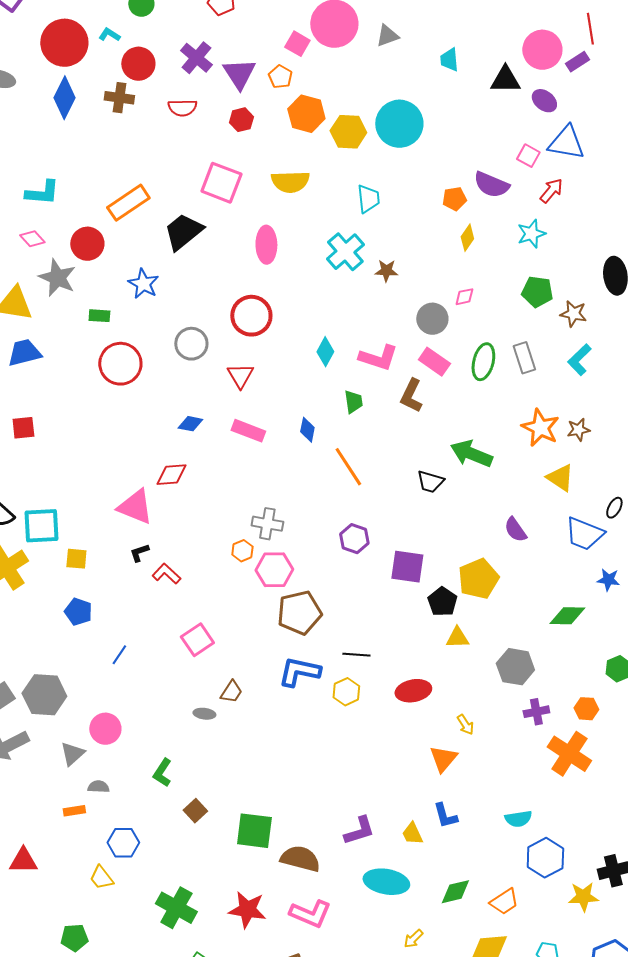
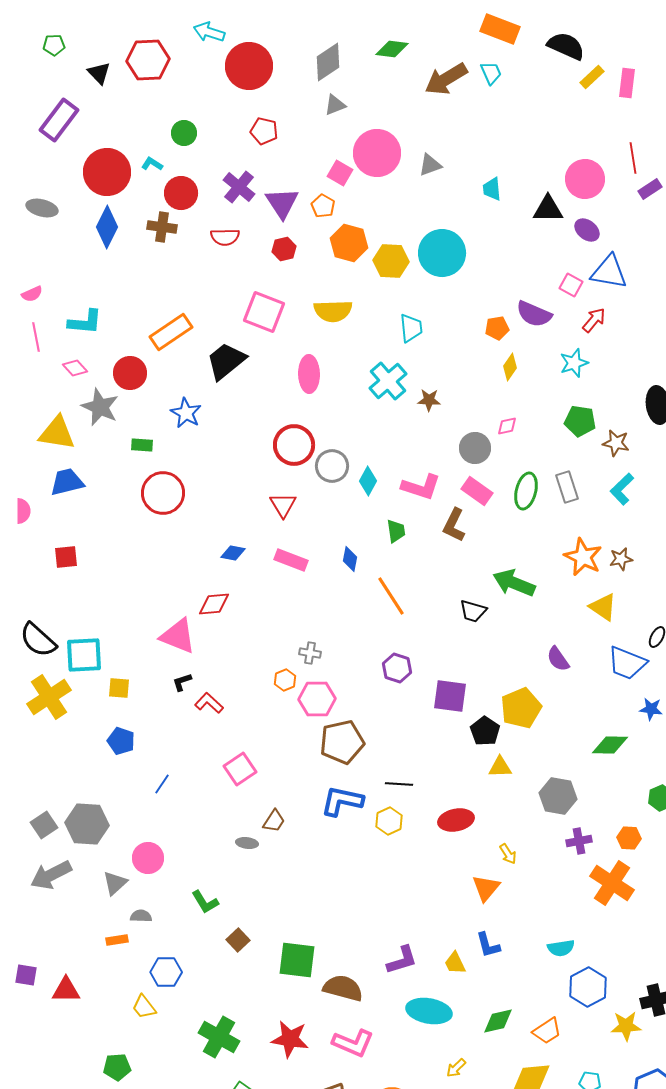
purple rectangle: (577, 62) -> (650, 189), moved
gray circle: (191, 344) -> (332, 466), moved
gray cross: (267, 524) -> (310, 653), size x0.7
green L-shape: (162, 773) -> (205, 902), turned -64

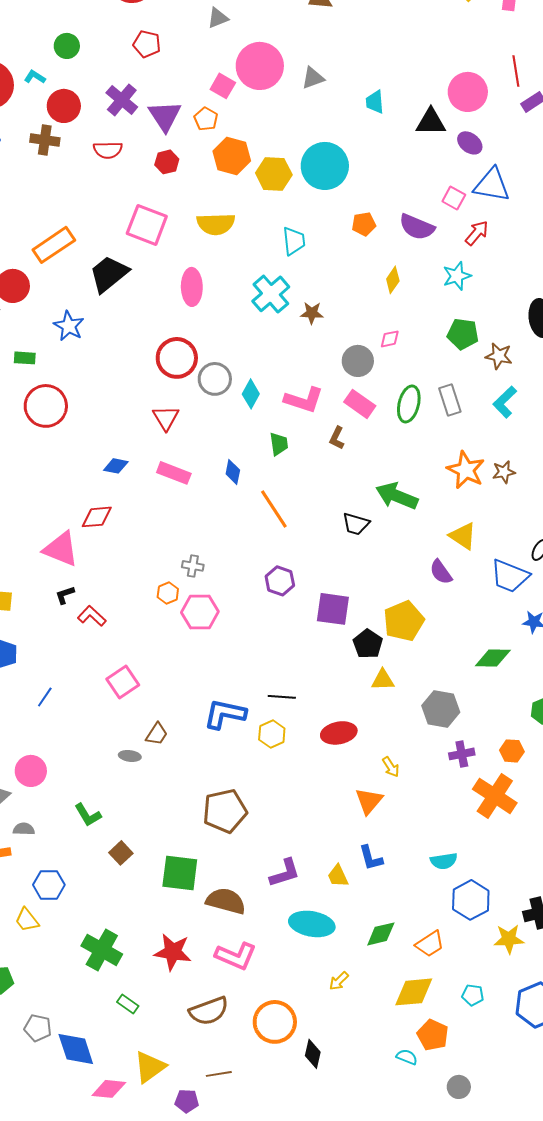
orange pentagon: (497, 328) -> (364, 224), moved
brown L-shape: (454, 525) -> (337, 438), size x0.7
yellow triangle: (603, 607) -> (463, 536), moved
brown pentagon: (342, 742) -> (225, 811), moved

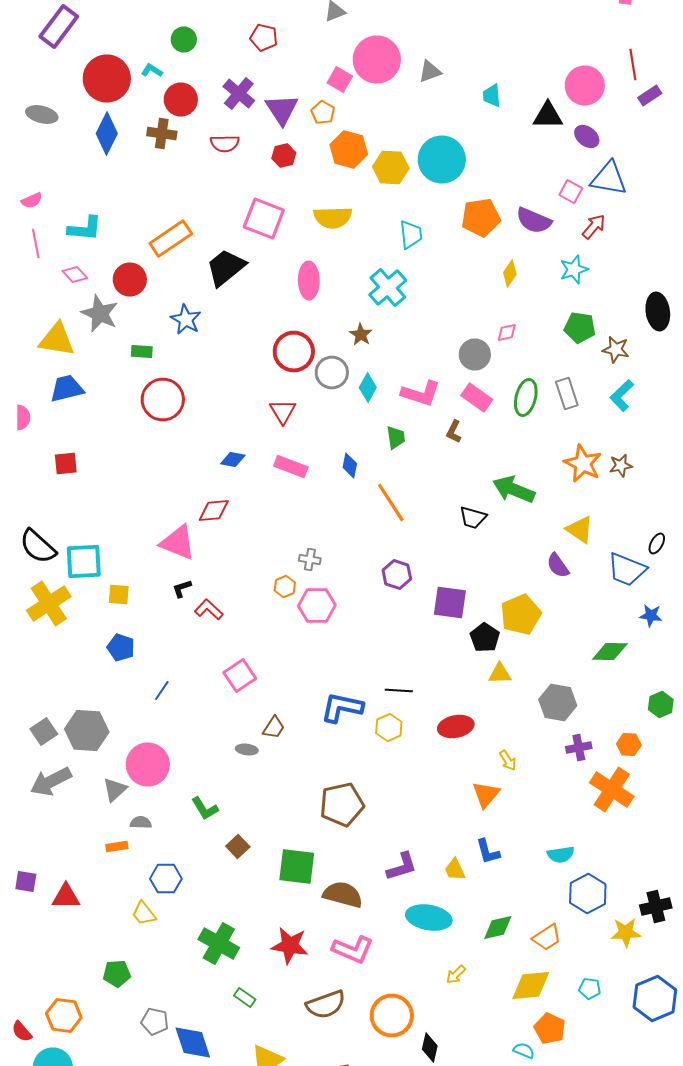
orange pentagon: (364, 224) -> (481, 218), size x1.6
brown star: (312, 313) -> (361, 334), moved, turned 30
pink circle: (31, 771) -> (148, 764), size x1.4

